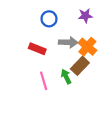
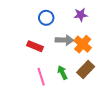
brown rectangle: (80, 66) -> (86, 70), moved

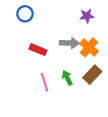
blue circle: (46, 18) -> (25, 14), moved

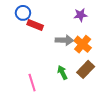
red rectangle: (38, 50) -> (35, 25), moved
pink line: (44, 82) -> (32, 83), moved

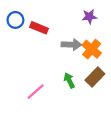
blue circle: (23, 13) -> (15, 20), moved
pink line: (32, 83) -> (36, 92), turned 66

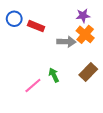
orange cross: (92, 49) -> (85, 34), moved
green arrow: (69, 80) -> (54, 75), moved

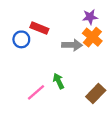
blue circle: (14, 19) -> (21, 39), moved
brown rectangle: (88, 72) -> (96, 93), moved

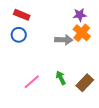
red rectangle: (39, 28) -> (22, 15), moved
green arrow: (59, 81) -> (61, 78), moved

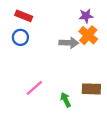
green arrow: (61, 78) -> (66, 100), moved
brown rectangle: (85, 83) -> (91, 89), turned 48

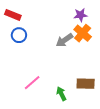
red rectangle: (24, 16) -> (13, 15), moved
gray arrow: (69, 43) -> (64, 40), turned 144

